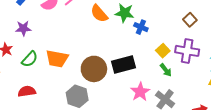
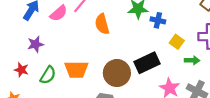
orange semicircle: (99, 13) -> (102, 24), moved, turned 36
yellow square: (163, 51) -> (177, 42), moved
green arrow: (166, 70) -> (192, 60), turned -40

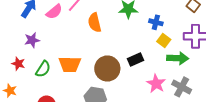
blue cross: (158, 20) -> (156, 22), moved
green arrow: (192, 60) -> (178, 58), size x1.5
black rectangle: (147, 63) -> (136, 60), size x0.7

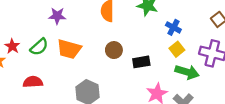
purple star: (32, 40) -> (57, 16), moved
red star: (18, 64) -> (12, 46), moved
brown circle: (107, 68) -> (114, 50), moved, size x0.6

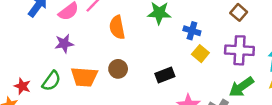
brown circle: (114, 50) -> (118, 69), moved
green arrow: (187, 72) -> (241, 87), moved, turned 140

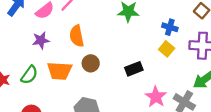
orange semicircle: (117, 27) -> (77, 36), moved
blue cross: (192, 31) -> (170, 27), moved

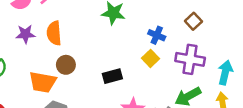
purple star: (41, 40) -> (25, 34), moved
orange trapezoid: (60, 71) -> (43, 82), moved

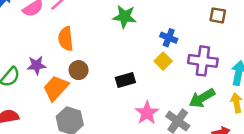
brown square: (193, 21) -> (218, 15), moved, turned -35
purple star: (25, 34) -> (36, 65), moved
orange trapezoid: (43, 82) -> (56, 88), turned 124

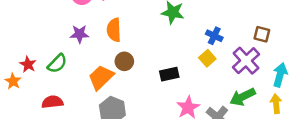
brown square: (218, 15) -> (262, 34), moved
purple cross: (203, 61) -> (246, 61), turned 36
purple star: (36, 65) -> (79, 34), moved

